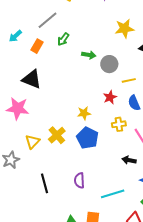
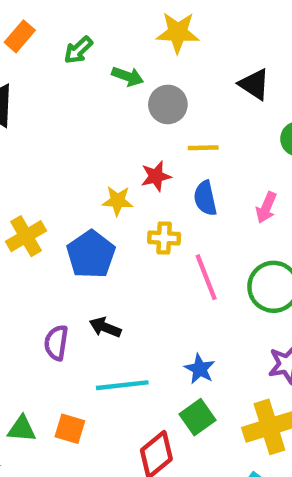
yellow star: (124, 29) -> (178, 33), moved
green arrow: (63, 39) -> (78, 50), moved
yellow star: (84, 113) -> (117, 201), moved
black arrow: (129, 160) -> (105, 327), moved

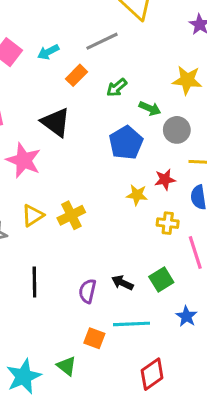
blue pentagon: (91, 254) -> (126, 143), moved
green square: (198, 417) -> (161, 279), moved
green triangle: (22, 429) -> (67, 366), moved, turned 30
orange square: (70, 429) -> (94, 338), moved

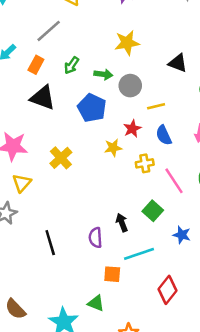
black triangle: (56, 122) -> (43, 98), moved
yellow triangle: (33, 215) -> (22, 183), moved
yellow cross: (71, 215) -> (61, 158), moved
black arrow: (122, 283) -> (122, 223), turned 60

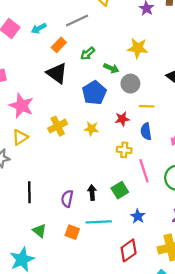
yellow star: (113, 148) -> (91, 129), moved
red diamond: (167, 290) -> (129, 250), moved
green triangle: (96, 303) -> (39, 231), moved

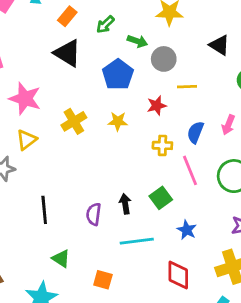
blue semicircle: (146, 131) -> (195, 132), moved, turned 35
orange square: (72, 232) -> (103, 280), moved
red diamond: (129, 250) -> (178, 275), turned -50

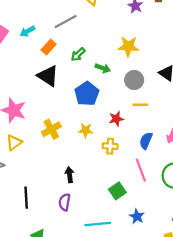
gray circle: (164, 59) -> (134, 80), moved
yellow cross: (162, 145) -> (110, 146), moved
black arrow: (125, 204) -> (70, 175), moved

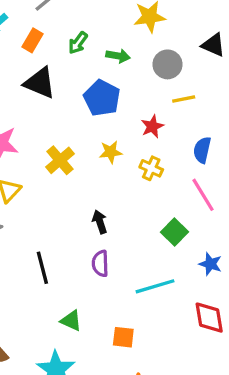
yellow cross: (110, 146) -> (151, 168), turned 32

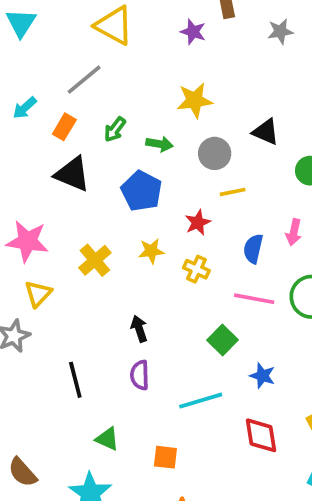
pink line: (203, 195) -> (254, 299), turned -48

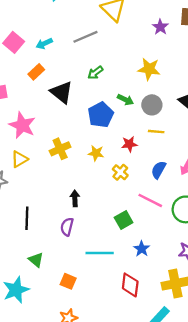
orange rectangle: (64, 127) -> (36, 72), moved
green arrow: (159, 144) -> (125, 100), moved

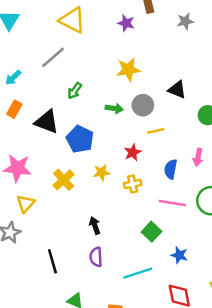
blue pentagon: (101, 115) -> (80, 139), moved
yellow cross: (120, 172) -> (133, 184), turned -35

